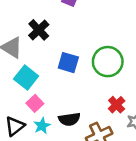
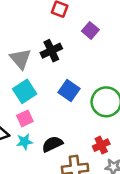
black semicircle: (69, 119) -> (52, 144), turned 145

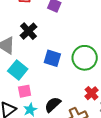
pink square: (25, 118) -> (25, 91), turned 32

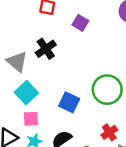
blue square: (52, 58) -> (69, 102), moved

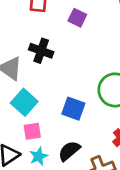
black cross: (46, 49) -> (41, 51), turned -30

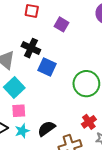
blue square: (73, 109) -> (47, 67), moved

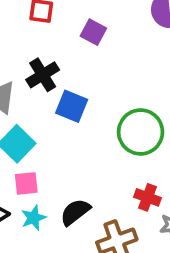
black cross: (31, 48) -> (43, 75), turned 36
red cross: (89, 122) -> (148, 197), turned -32

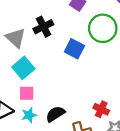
blue square: (72, 106) -> (74, 49), moved
green circle: (141, 132) -> (103, 28), moved

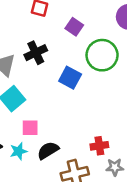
pink square: (27, 93) -> (30, 128), moved
red cross: (101, 109) -> (99, 146), turned -35

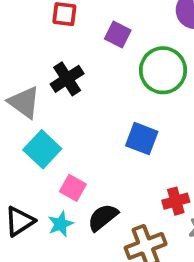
blue square: (70, 78) -> (142, 139), moved
pink square: (30, 128) -> (73, 188), turned 36

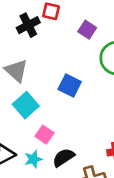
black cross: (67, 79) -> (28, 25), moved
blue square: (142, 139) -> (70, 85), moved

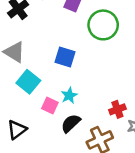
cyan star: (33, 159) -> (69, 95), moved

